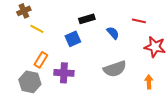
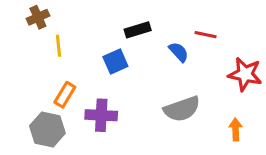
red line: (139, 21) -> (206, 35), moved
yellow line: (37, 29) -> (59, 46), turned 56

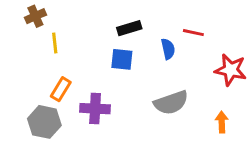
blue semicircle: (179, 52) -> (168, 49), turned 30
blue square: (115, 61) -> (122, 59), moved, turned 30

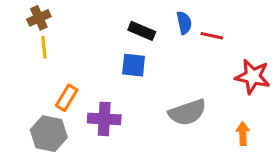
black rectangle: (129, 28) -> (142, 31), turned 40
yellow line: (55, 43) -> (44, 47), moved
blue semicircle: (168, 49) -> (184, 23), moved

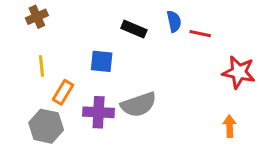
yellow line: (44, 47) -> (41, 66), moved
blue square: (134, 65) -> (102, 61), moved
gray semicircle: (187, 112) -> (139, 105), moved

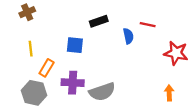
blue semicircle: (174, 21) -> (128, 36), moved
black rectangle: (134, 29) -> (99, 21), turned -42
gray semicircle: (139, 105) -> (102, 92), moved

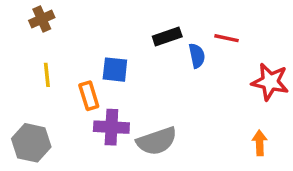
black rectangle: (99, 21) -> (167, 36), moved
orange rectangle: (47, 68) -> (89, 96), moved, turned -48
gray hexagon: (34, 93) -> (31, 143), moved

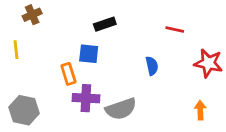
black rectangle: (167, 36) -> (105, 24), moved
blue semicircle: (197, 56) -> (152, 66), moved
yellow line: (47, 75) -> (16, 50), moved

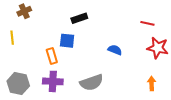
red line: (175, 30) -> (147, 23), moved
blue semicircle: (152, 66) -> (115, 50), turned -56
purple cross: (86, 98) -> (53, 81), moved

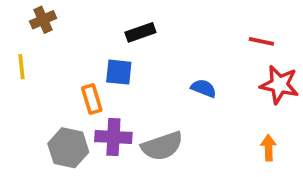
purple cross: (53, 81) -> (113, 137), moved
gray hexagon: (18, 83) -> (68, 148), moved

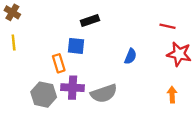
brown cross: (43, 20) -> (12, 12), moved, turned -35
blue semicircle: (204, 88) -> (130, 56), turned 91

